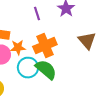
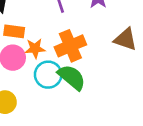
brown triangle: (87, 41) -> (125, 39), turned -30

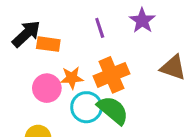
orange rectangle: (14, 31) -> (48, 44), moved

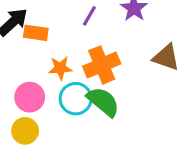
purple line: (100, 28) -> (89, 16), turned 48
pink circle: (47, 88) -> (30, 97), moved

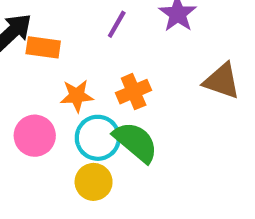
orange cross: (102, 65) -> (134, 92), size x0.7
yellow circle: (25, 131) -> (94, 182), moved

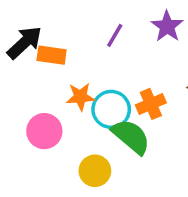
orange cross: (134, 92) -> (151, 104), moved
cyan circle: (98, 138) -> (111, 109), moved

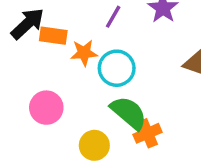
orange star: (80, 97) -> (84, 53), moved
orange cross: (151, 104) -> (147, 133), moved
cyan circle: (111, 109) -> (117, 68), moved

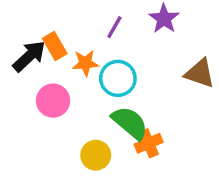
black arrow: (27, 24) -> (29, 56), moved
orange rectangle: (53, 36) -> (55, 46), turned 52
pink circle: (46, 108) -> (53, 101), moved

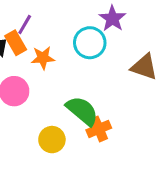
purple line: (114, 27) -> (25, 25), moved
cyan circle: (118, 78) -> (90, 43), moved

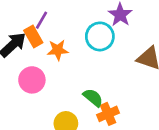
green semicircle: (82, 111) -> (93, 98), size x0.7

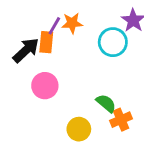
orange rectangle: (33, 36) -> (46, 42), turned 35
orange star: (58, 50) -> (72, 23), moved

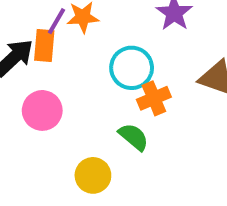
cyan circle: (113, 42) -> (132, 68), moved
orange cross: (121, 120) -> (154, 98), moved

